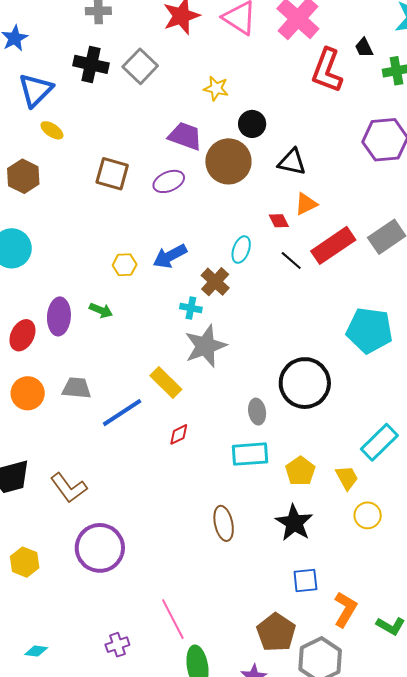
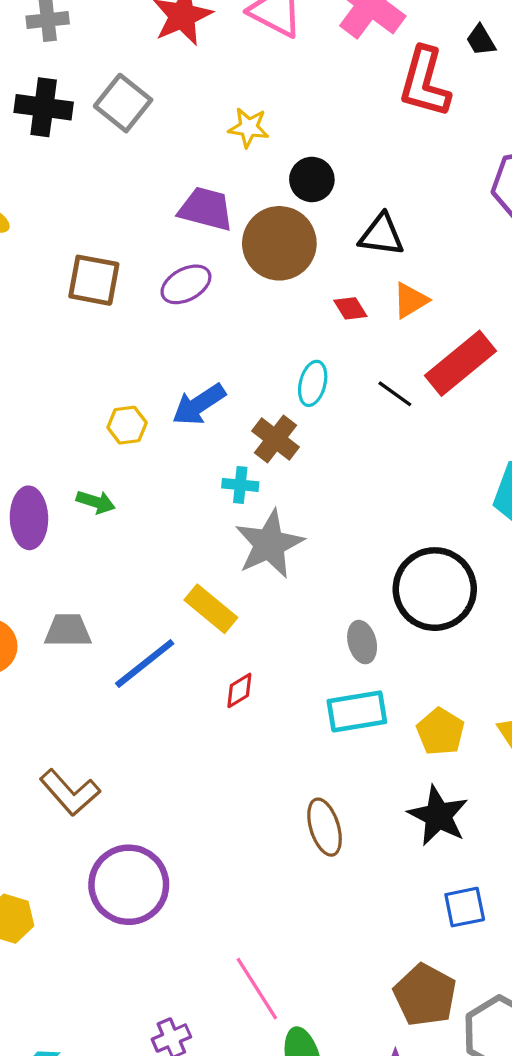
red diamond: (279, 221) -> (350, 308), moved

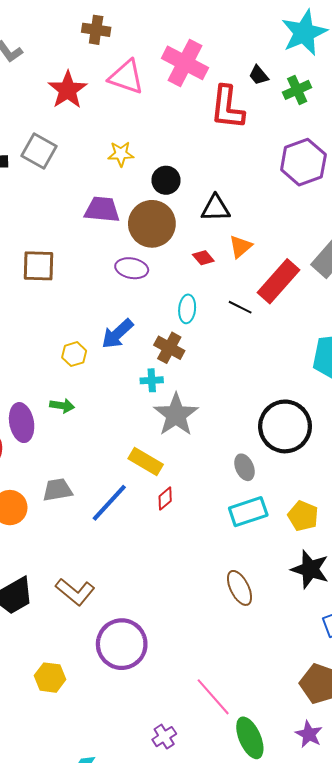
purple ellipse: (186, 284) -> (132, 268), moved, turned 48
red diamond: (239, 690) -> (165, 499), moved

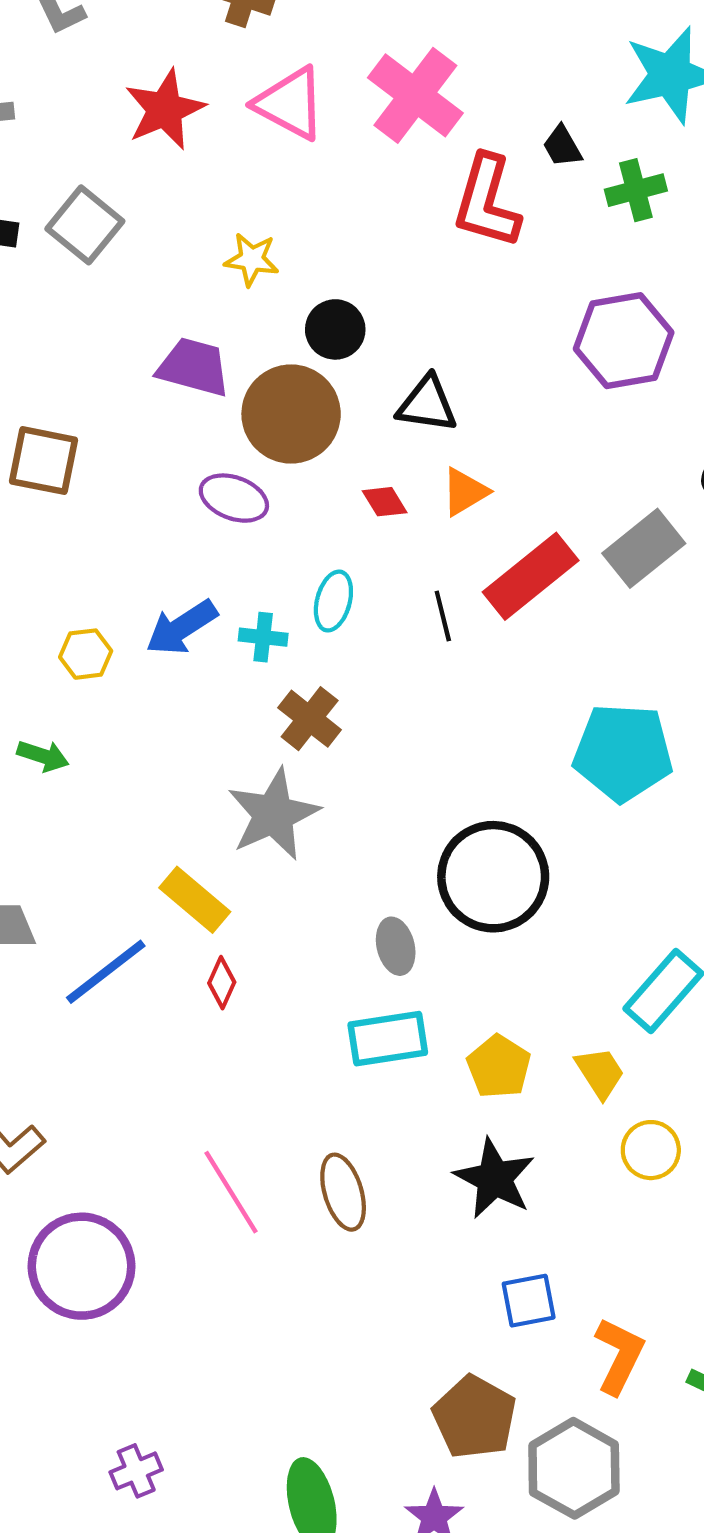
black line: (240, 307) -> (443, 616), turned 40
brown cross: (169, 348) -> (310, 719), moved
cyan cross: (152, 380) -> (263, 637), moved
red diamond: (165, 499) -> (222, 983), turned -35
pink line: (213, 697) -> (231, 1192), moved

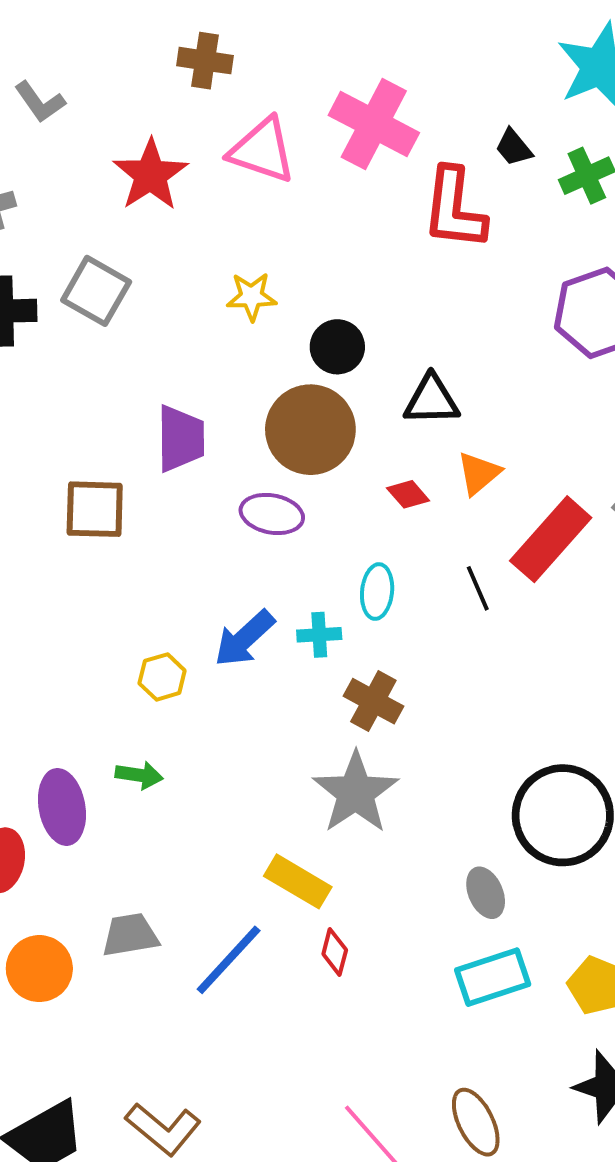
purple trapezoid: (194, 367) -> (181, 439), moved, turned 84

